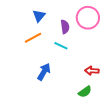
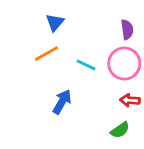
pink circle: (88, 18) -> (124, 64), moved
purple semicircle: (65, 27) -> (127, 30), moved

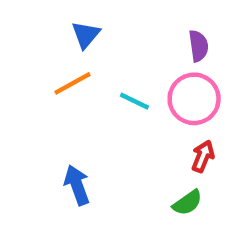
red arrow: (130, 100) -> (203, 156), turned 108
blue arrow: (62, 102) -> (77, 185), moved, turned -50

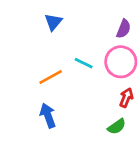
purple semicircle: (198, 46) -> (124, 29), turned 30
orange line: (73, 83) -> (51, 77), moved

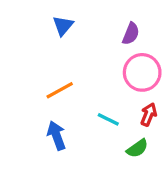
purple semicircle: (124, 29) -> (131, 34), moved
cyan line: (84, 63) -> (108, 119), moved

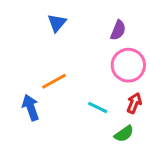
blue arrow: (56, 136) -> (31, 107), moved

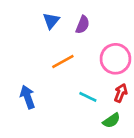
purple semicircle: (118, 30) -> (83, 25), moved
orange line: (54, 81) -> (63, 61), moved

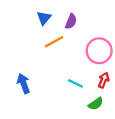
orange line: (63, 61) -> (54, 42), moved

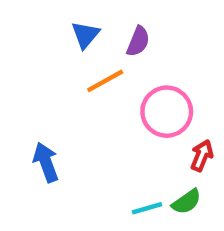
pink circle: (99, 51) -> (167, 112), moved
cyan line: (75, 83) -> (147, 208), moved, turned -42

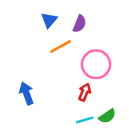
red arrow: (202, 156) -> (85, 92), moved

